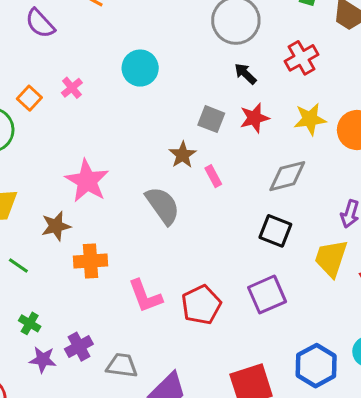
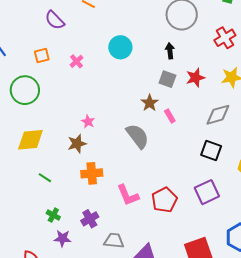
black arrow: (245, 74) -> (170, 51), moved, turned 42
orange square: (29, 98) -> (42, 55), moved, turned 35
pink star: (87, 181) -> (88, 122), size x0.5
brown star: (56, 226) -> (77, 144), moved
purple cross: (79, 347) -> (90, 219), moved

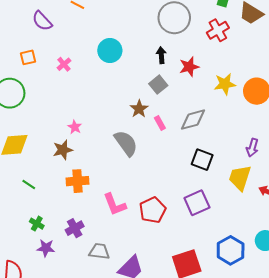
red cross: (225, 38) -> (218, 30), moved
red star: (195, 78) -> (189, 67), moved
gray square: (167, 79) -> (158, 85), turned 30
gray diamond: (218, 115) -> (193, 120), moved

